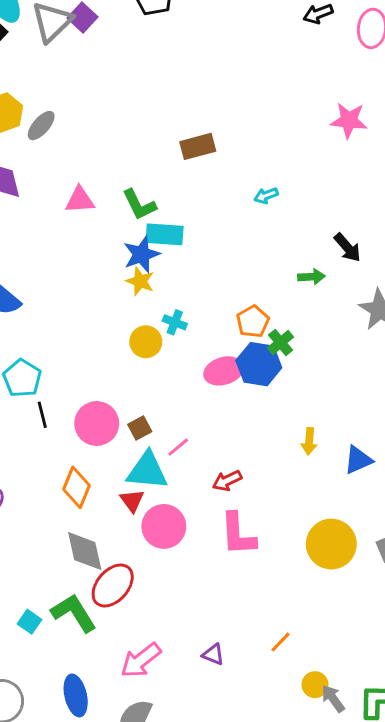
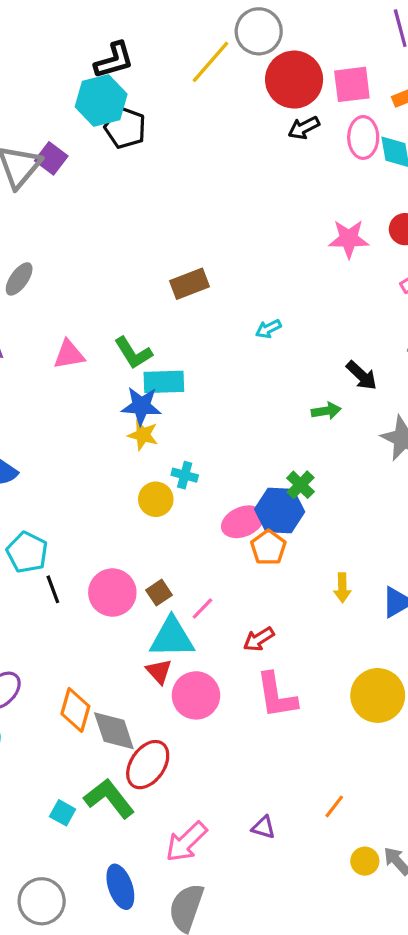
blue star: (141, 254) -> (141, 406), turned 30
orange pentagon: (253, 322) -> (268, 547), moved
orange diamond: (77, 487) -> (75, 710), moved
yellow circle: (315, 685) -> (365, 861), moved

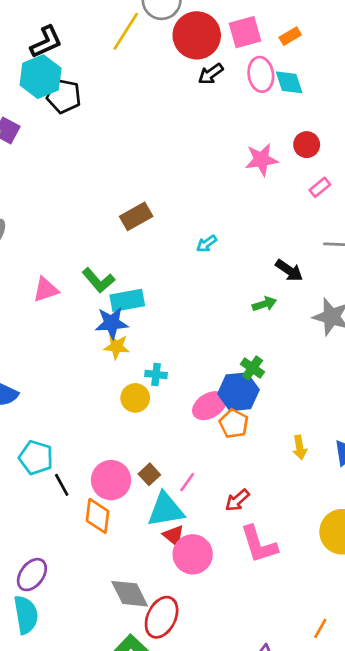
red triangle: (159, 671) -> (174, 536), moved
orange diamond: (75, 710) -> (98, 516), moved

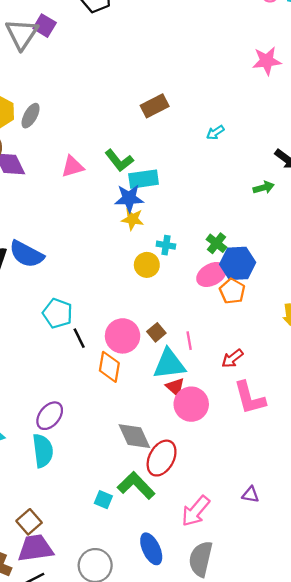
green cross: (252, 368) -> (217, 243), moved
pink line: (187, 482) -> (189, 341), turned -48

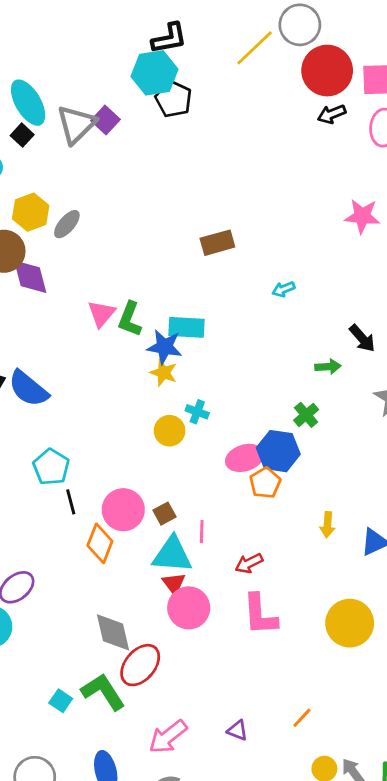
green L-shape: (119, 160) -> (130, 319), moved, turned 48
pink triangle: (73, 167) -> (102, 314), moved, turned -45
green cross: (217, 243) -> (306, 415), moved

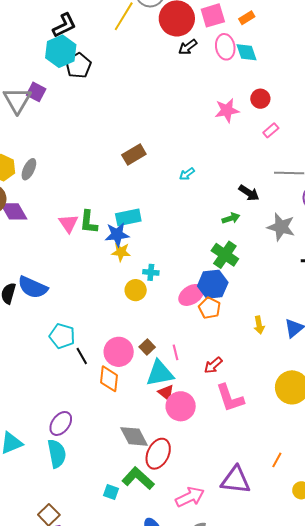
black pentagon: (174, 99) -> (78, 66), turned 30
green cross: (306, 415) -> (225, 255), size x1.5
purple triangle: (237, 730) -> (236, 480), size x2.0
pink arrow: (168, 737) -> (190, 497), turned -152

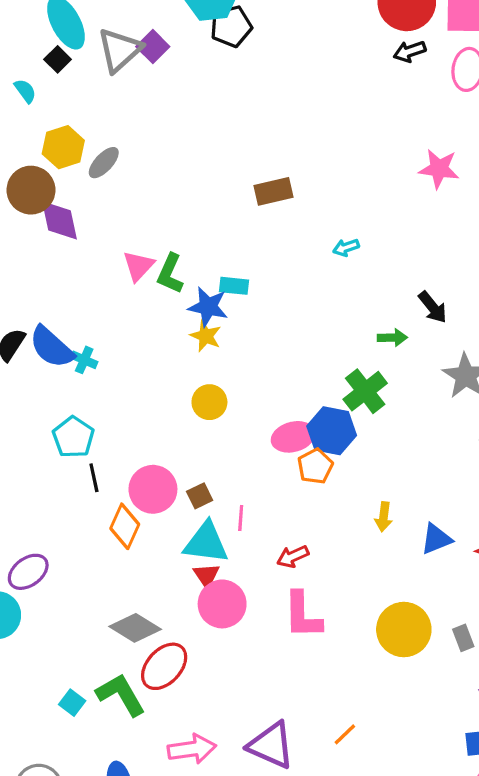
cyan rectangle: (128, 217) -> (234, 286), size x0.7
cyan cross: (151, 272) -> (84, 360), moved
gray diamond: (134, 436) -> (135, 628), turned -48

